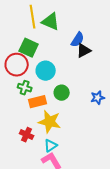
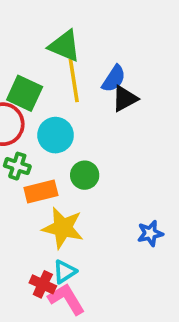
yellow line: (33, 17) -> (74, 80), moved
blue star: (98, 98) -> (150, 233), moved
red cross: (27, 135) -> (43, 284), moved

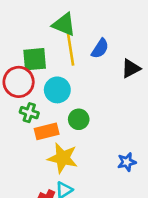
green square: (25, 93) -> (35, 59), turned -30
black triangle: (125, 99) -> (131, 69), moved

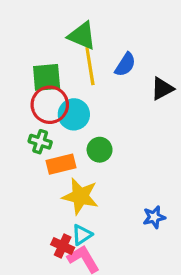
red circle: (19, 82) -> (50, 105), moved
blue star: (127, 162) -> (154, 217), moved

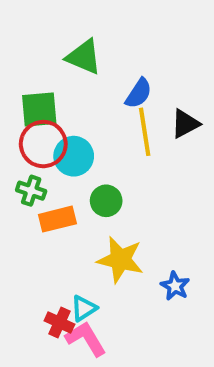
yellow line: (90, 66) -> (145, 132), moved
yellow star: (80, 196) -> (120, 260), moved
blue star: (154, 217) -> (175, 286), turned -30

